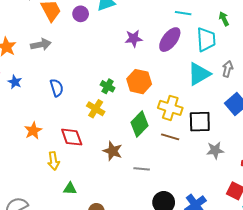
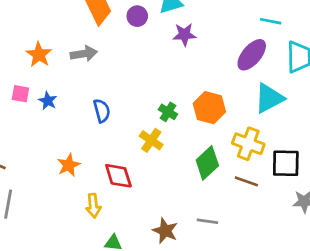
purple star: (134, 39) -> (184, 35), moved
cyan triangle: (199, 74) -> (269, 98), moved
brown star: (113, 151) -> (165, 231), moved

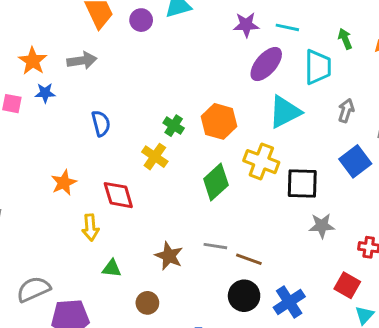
purple star: (184, 35) -> (246, 25), moved
blue star: (48, 101) -> (45, 93), moved, turned -30
brown line: (246, 181) -> (249, 259), moved

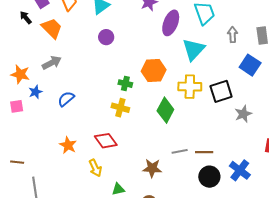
purple circle: (141, 20) -> (106, 37), moved
blue semicircle: (101, 123) -> (66, 99), moved, turned -96

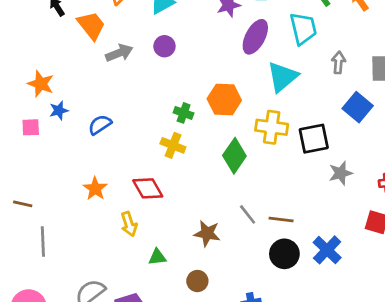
gray arrow: (52, 63) -> (119, 53), moved
gray line: (180, 151) -> (248, 214), turned 56

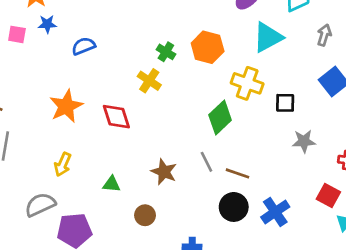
black square: (314, 139) -> (285, 103), size x0.7
green diamond: (234, 156) -> (220, 117), moved
orange star: (95, 189) -> (66, 106), size x1.4
yellow arrow: (129, 224) -> (63, 164), moved, turned 30

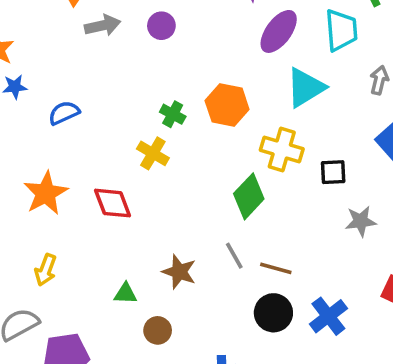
green triangle: (112, 184) -> (125, 293), moved

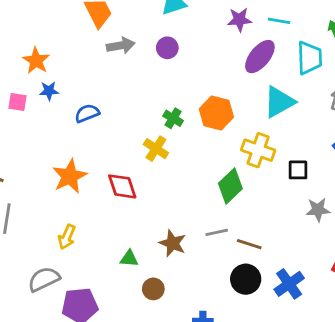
gray line: (234, 256) -> (217, 232), turned -75

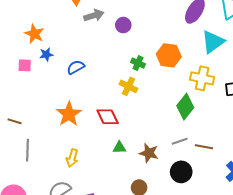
purple circle: (167, 48) -> (123, 25), moved
green triangle: (129, 259) -> (119, 147), moved
black circle: (246, 279) -> (181, 172), moved

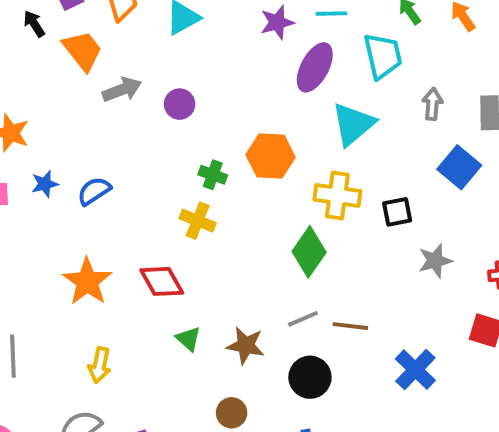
blue star: (46, 54) -> (45, 184), moved
green triangle: (119, 147) -> (188, 339), turned 48

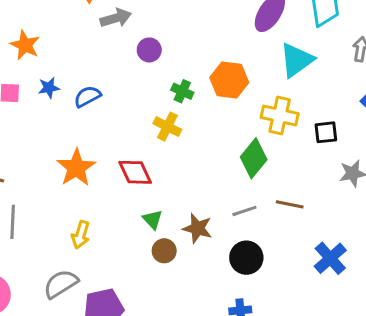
purple circle: (180, 104) -> (149, 50), moved
brown line: (350, 326) -> (290, 204), moved
brown circle: (232, 413) -> (164, 251), moved

